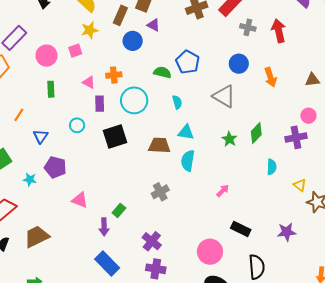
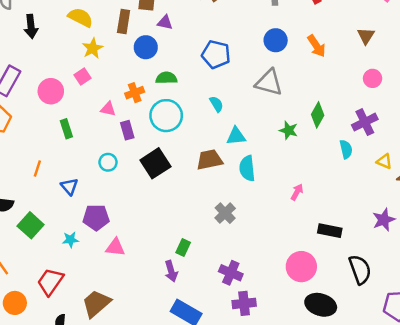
green semicircle: (162, 72) -> (166, 78), moved
brown triangle: (312, 80) -> (366, 36), turned -35
purple cross: (296, 137) -> (365, 122), moved
pink triangle: (80, 200) -> (115, 247), moved

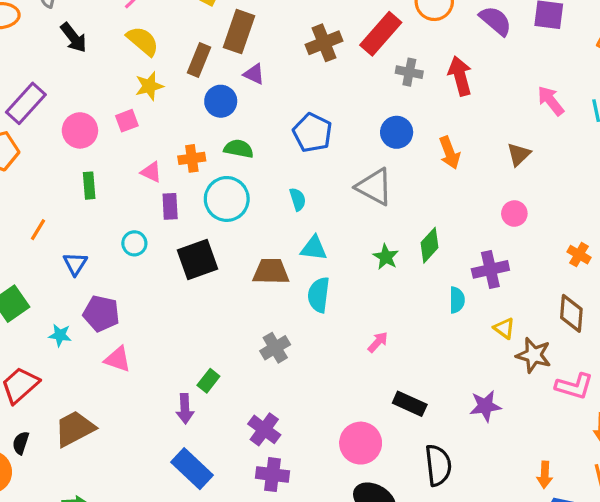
black arrow: (31, 26) -> (74, 38), turned -45

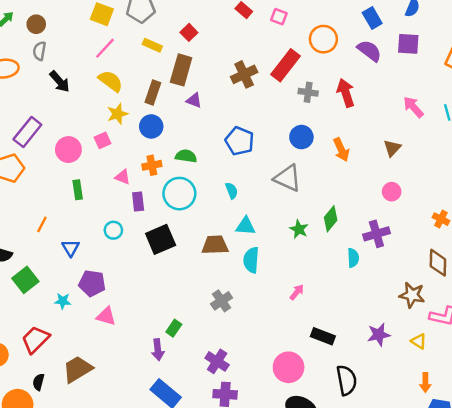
blue circle: (221, 101) -> (151, 126), moved
yellow triangle: (504, 328) -> (419, 341), moved

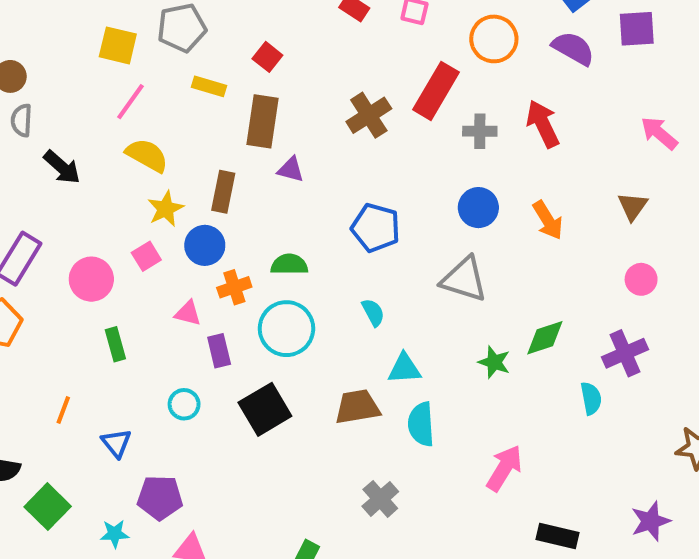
brown rectangle: (153, 93) -> (223, 192), moved
blue circle: (151, 126) -> (205, 245), moved
green diamond: (331, 219) -> (545, 338), turned 40
pink arrow: (297, 292) -> (504, 468), size x1.6

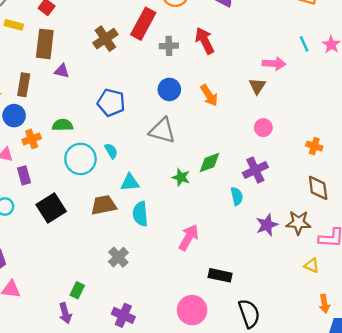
pink arrow: (659, 133) -> (274, 64), moved, turned 145
cyan circle: (286, 329) -> (80, 159), moved
purple star: (651, 521) -> (267, 225), moved

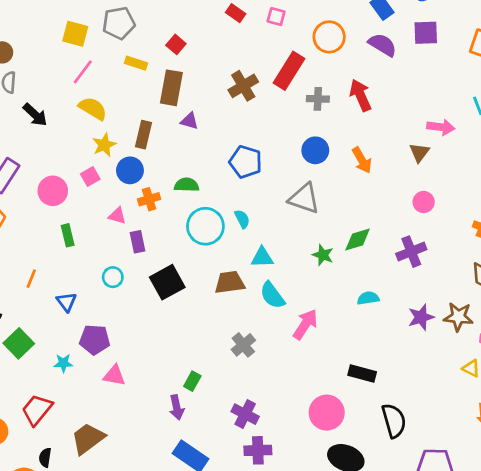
cyan semicircle: (237, 196) -> (368, 298), moved, turned -90
cyan semicircle: (140, 214) -> (272, 295), turned -35
pink arrow: (189, 237) -> (305, 324), moved

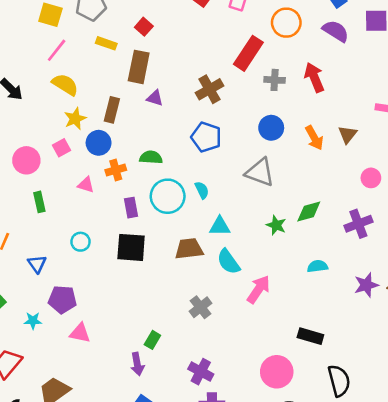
brown cross: (243, 86) -> (210, 89), moved
brown triangle: (419, 152) -> (348, 134), moved
purple rectangle: (137, 242) -> (131, 208), moved
black square: (167, 282) -> (131, 247), turned 32

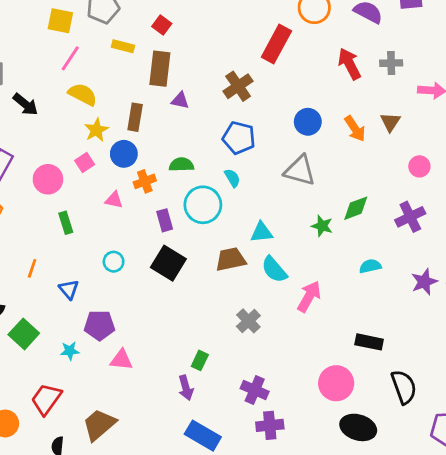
gray cross: (275, 80) -> (391, 63), moved
cyan semicircle: (202, 190) -> (232, 178), moved
black square: (131, 247) -> (168, 263), turned 32

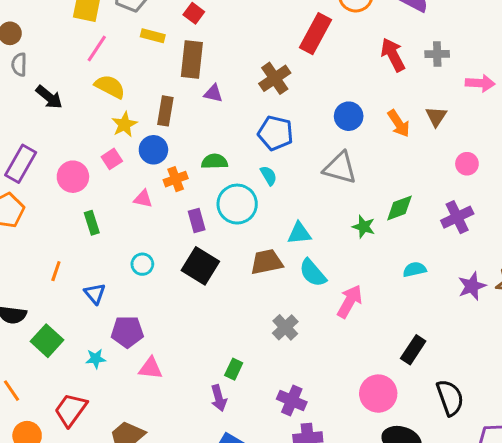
black rectangle: (369, 342) -> (413, 350), turned -68

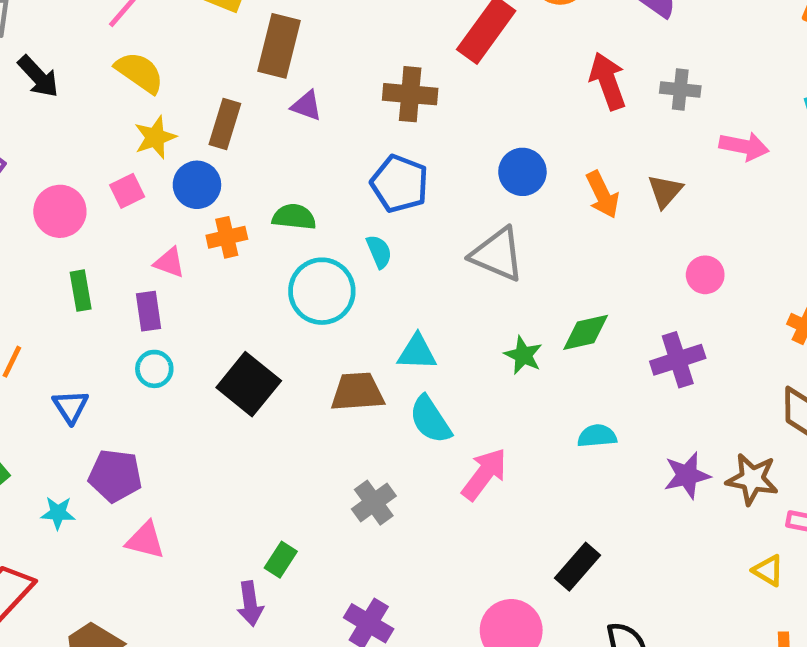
brown cross: (275, 78) -> (410, 94), turned 32
purple rectangle: (197, 220) -> (149, 311), moved

